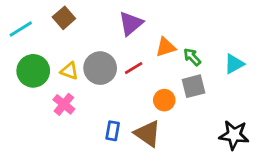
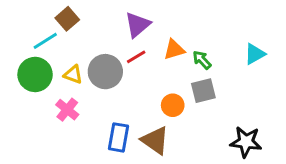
cyan line: (21, 29) -> (45, 41), moved
cyan triangle: (234, 64) -> (255, 54), moved
red line: (134, 68) -> (136, 57), moved
blue rectangle: (113, 131) -> (119, 137), size x1.4

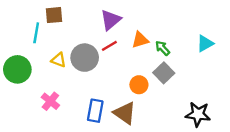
brown square: (67, 19) -> (54, 15), turned 36
cyan line: (45, 41) -> (36, 33), turned -48
green circle: (35, 74) -> (17, 69), moved
gray square: (203, 91) -> (164, 73), turned -30
pink cross: (67, 110) -> (50, 101), moved

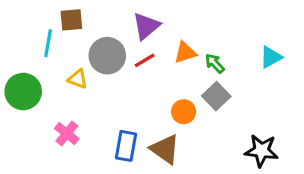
gray circle: (85, 58) -> (107, 56), moved

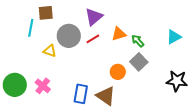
green circle: (23, 91) -> (15, 85), moved
black star: (261, 151) -> (177, 81), moved

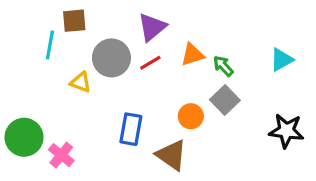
pink cross: (43, 86) -> (61, 155), moved
blue rectangle: (81, 94) -> (131, 129), moved

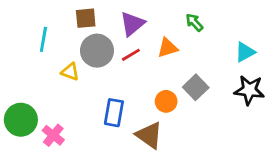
brown square: (74, 21) -> (86, 18), moved
green arrow: (223, 66) -> (194, 22), moved
black star: (286, 131) -> (249, 90), moved

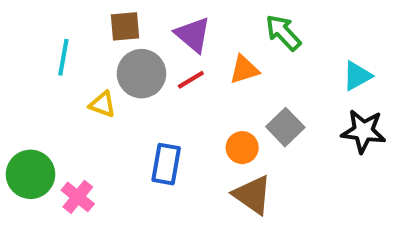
green arrow: (194, 22) -> (283, 33), size x1.4
purple triangle: (132, 24) -> (193, 35), turned -40
brown triangle: (149, 135) -> (252, 195), moved

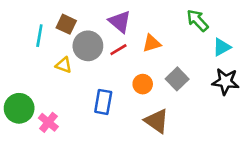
brown square: (125, 26) -> (66, 24), moved, turned 30
green arrow: (283, 33) -> (197, 20), moved
orange circle: (242, 148) -> (143, 84), moved

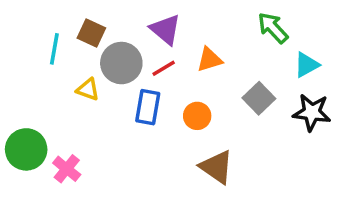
gray square: (177, 79) -> (259, 98), moved
blue rectangle: (103, 102) -> (148, 107), moved

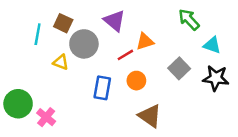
cyan triangle: (306, 65) -> (212, 45), turned 48
red line: (164, 68) -> (125, 55), moved
blue rectangle: (148, 107) -> (102, 88), moved

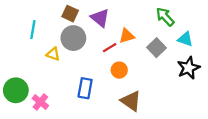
brown square: (63, 23) -> (70, 14), moved
gray square: (179, 68) -> (157, 48), moved
black star: (216, 78) -> (188, 68), turned -30
blue rectangle: (102, 88) -> (85, 88), moved

